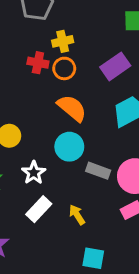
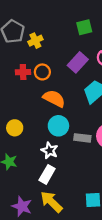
yellow cross: (63, 41) -> (35, 41), moved
white star: (34, 173) -> (50, 150), moved
yellow arrow: (77, 215) -> (51, 202), moved, size x1.6

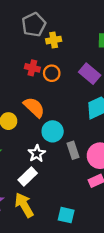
purple rectangle: (78, 62) -> (90, 74), turned 72
orange semicircle: (54, 98) -> (34, 107), moved
gray rectangle: (82, 138) -> (73, 150), turned 49

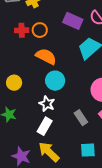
orange semicircle: (34, 107) -> (46, 56), moved
gray rectangle: (73, 150) -> (81, 118), moved

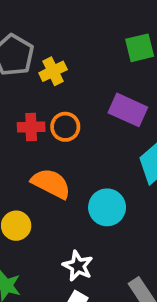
orange semicircle: (46, 56) -> (51, 184), moved
cyan circle: (55, 81) -> (107, 207), moved

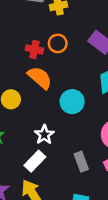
red cross: (31, 127) -> (34, 49), moved

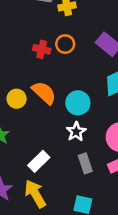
orange semicircle: (40, 78) -> (44, 93), moved
white star: (44, 135) -> (76, 132), moved

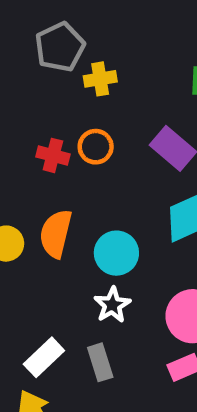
orange semicircle: (44, 93) -> (56, 234), turned -120
gray rectangle: (85, 163) -> (100, 362), moved

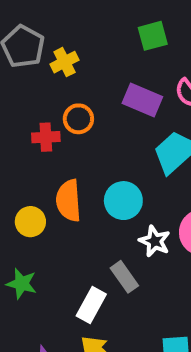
white star: (112, 305) -> (155, 241), moved
gray rectangle: (100, 362) -> (124, 277), moved

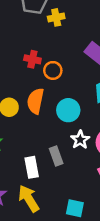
orange circle: (78, 119) -> (53, 70), moved
white rectangle: (91, 305) -> (32, 167), turned -55

